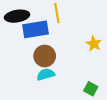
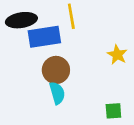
cyan semicircle: (46, 74) -> (57, 93), turned 90
green square: (91, 89) -> (113, 111), turned -32

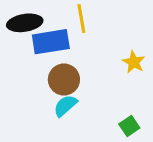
cyan semicircle: (57, 93) -> (65, 106), turned -115
green square: (113, 111) -> (129, 126), turned -30

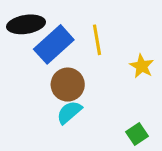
yellow line: (81, 18) -> (97, 40), moved
blue rectangle: (51, 42) -> (54, 44), turned -33

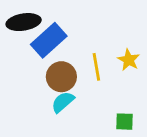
yellow line: (97, 40) -> (96, 67), moved
green square: (137, 134) -> (124, 122), turned 36

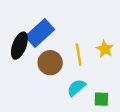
black ellipse: (24, 22) -> (19, 46), moved, turned -60
cyan semicircle: (63, 102) -> (76, 88), moved

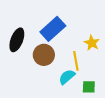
blue rectangle: (40, 33) -> (53, 29), moved
yellow line: (79, 55) -> (76, 61), moved

